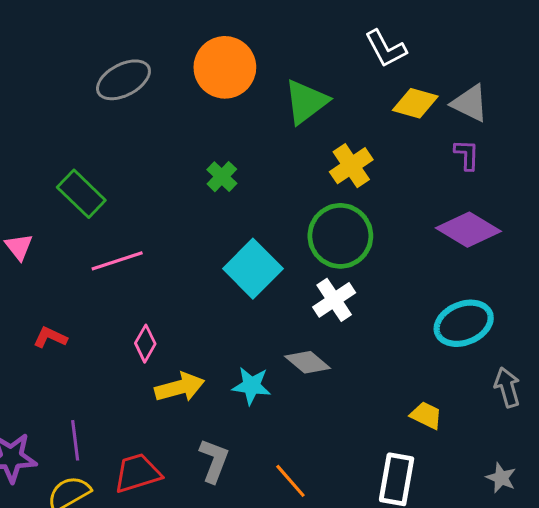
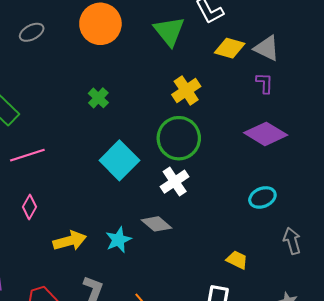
gray ellipse: (123, 80) -> (32, 32), size x0.7
green triangle: (306, 102) -> (169, 31), moved, turned -32
cyan ellipse: (464, 323) -> (262, 197), size x0.7
pink diamond: (145, 344) -> (30, 207), moved
cyan star: (251, 386) -> (118, 240), turned -30

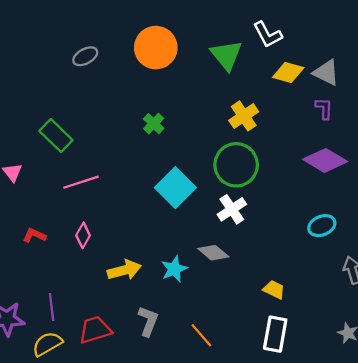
yellow trapezoid: (237, 260) -> (274, 290), moved

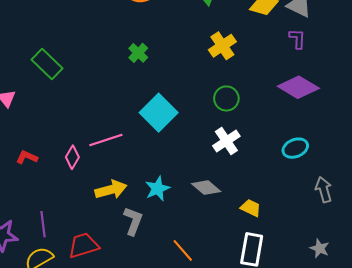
green circle: (236, 165) -> (226, 98), moved, size x0.6
pink line: (81, 182) -> (106, 140), moved
white cross: (232, 209) -> (226, 141), moved
gray diamond: (213, 253) -> (206, 188), moved
gray L-shape: (148, 321) -> (133, 221), moved

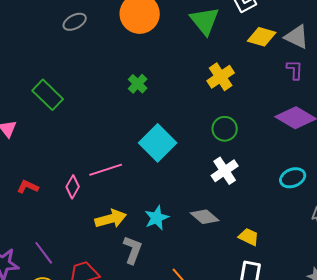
purple line: (43, 224) -> (44, 253), turned -30

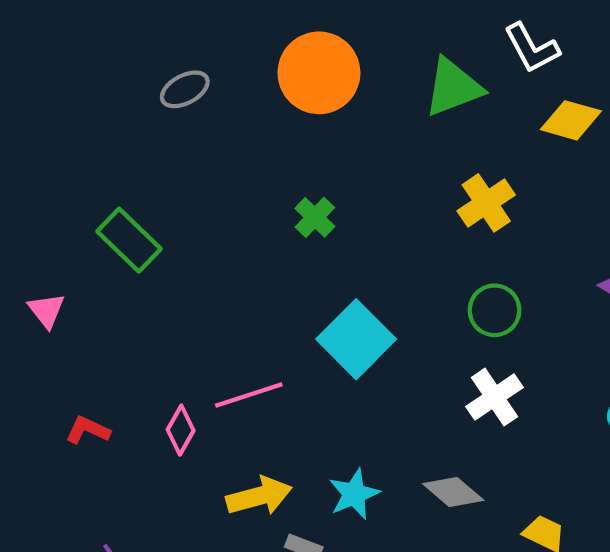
green triangle: (205, 21) -> (453, 87), turned 48

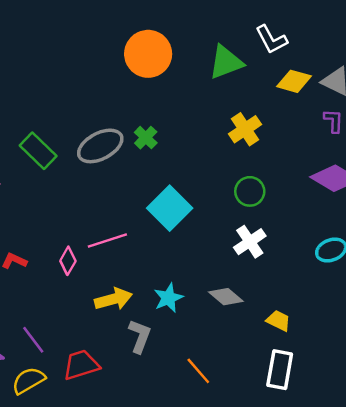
gray ellipse: (185, 89) -> (100, 146), moved, size x1.6

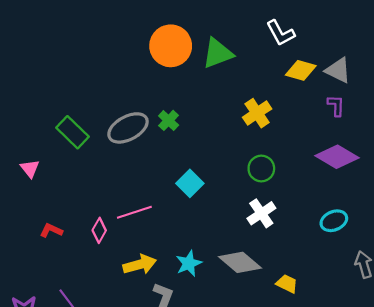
green triangle: (226, 62) -> (218, 53), moved
cyan square: (170, 208) -> (190, 183), size x0.7
gray diamond: (226, 297) -> (240, 262), size x1.4

